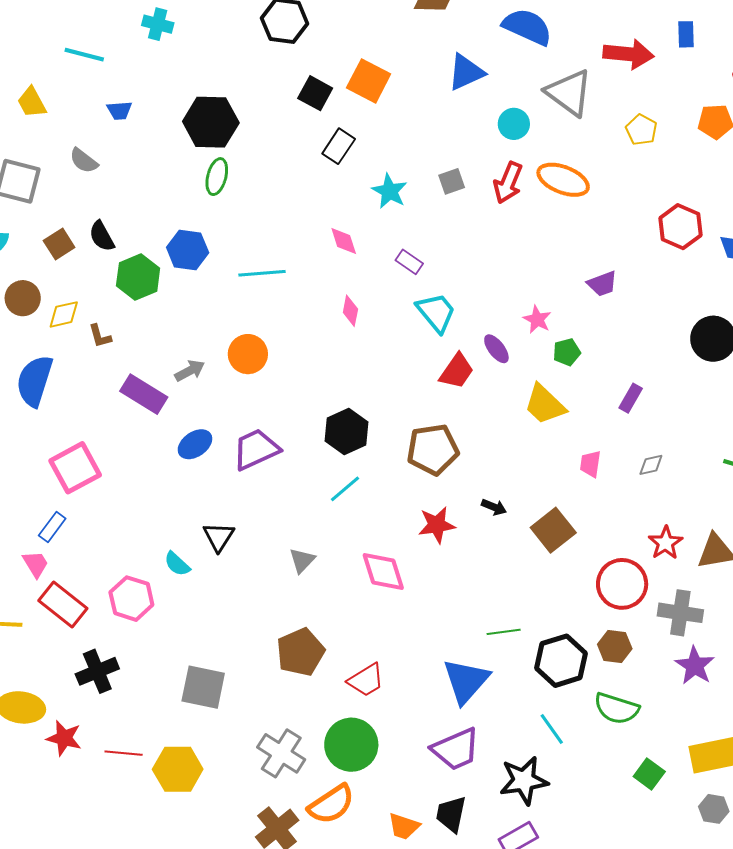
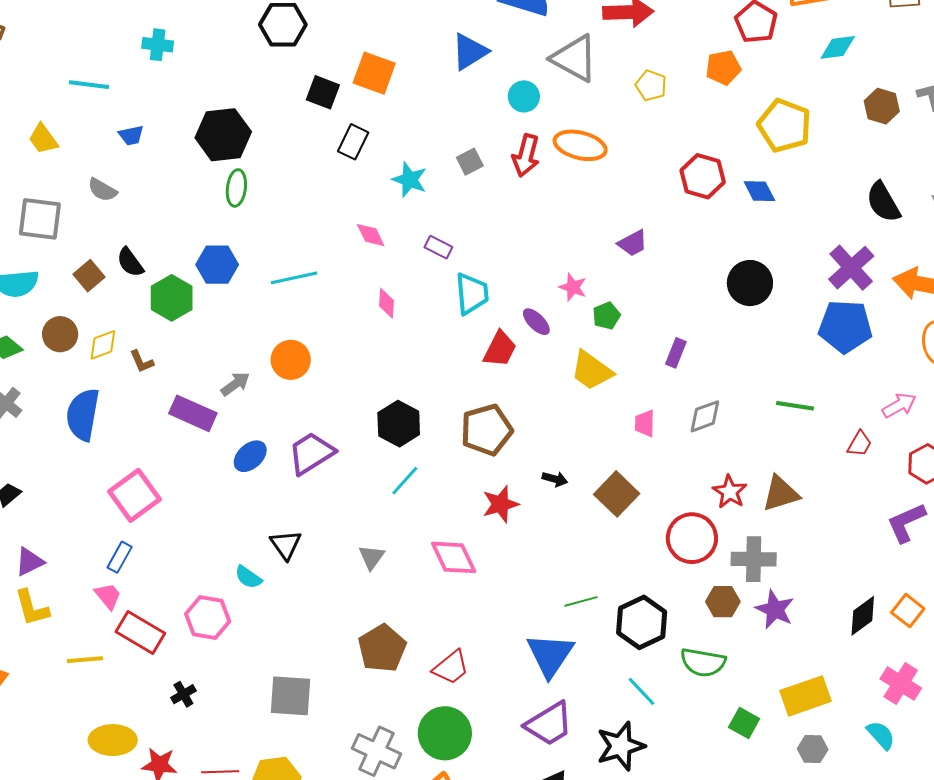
cyan trapezoid: (436, 312) -> (472, 294), turned 42
gray diamond: (651, 465) -> (705, 416), size x1.4
brown hexagon: (615, 647) -> (723, 602), moved
black cross: (97, 671) -> (183, 694), size x0.6

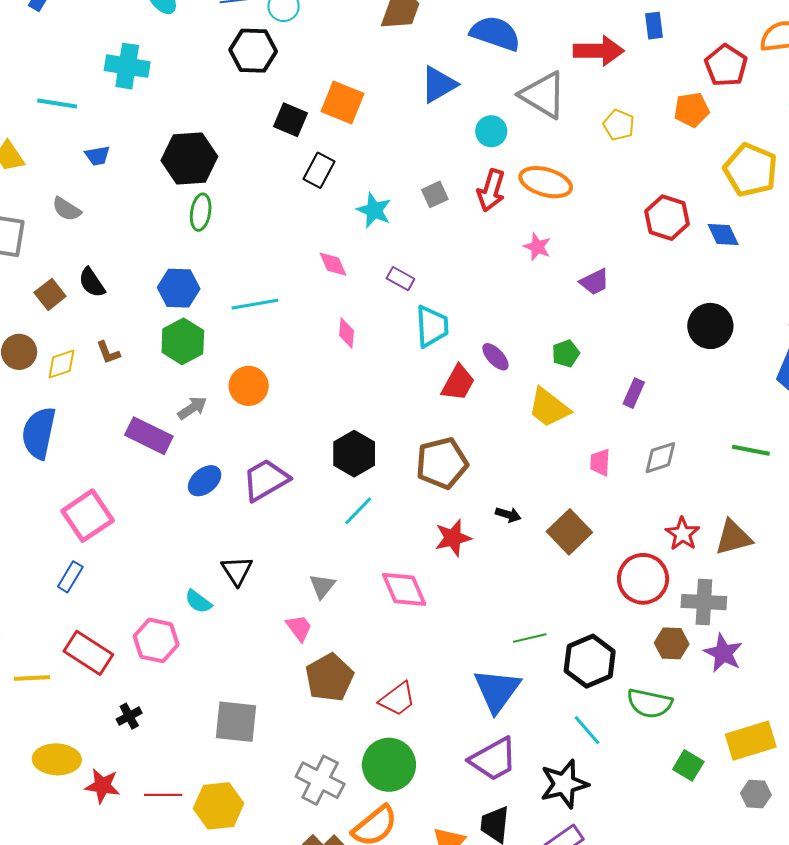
cyan cross: (158, 45) -> (127, 66), size x1.4
pink star: (573, 287) -> (537, 247), moved
green hexagon: (172, 298) -> (183, 341), moved
brown L-shape: (142, 361) -> (108, 352), moved
pink trapezoid: (108, 596) -> (299, 628), moved

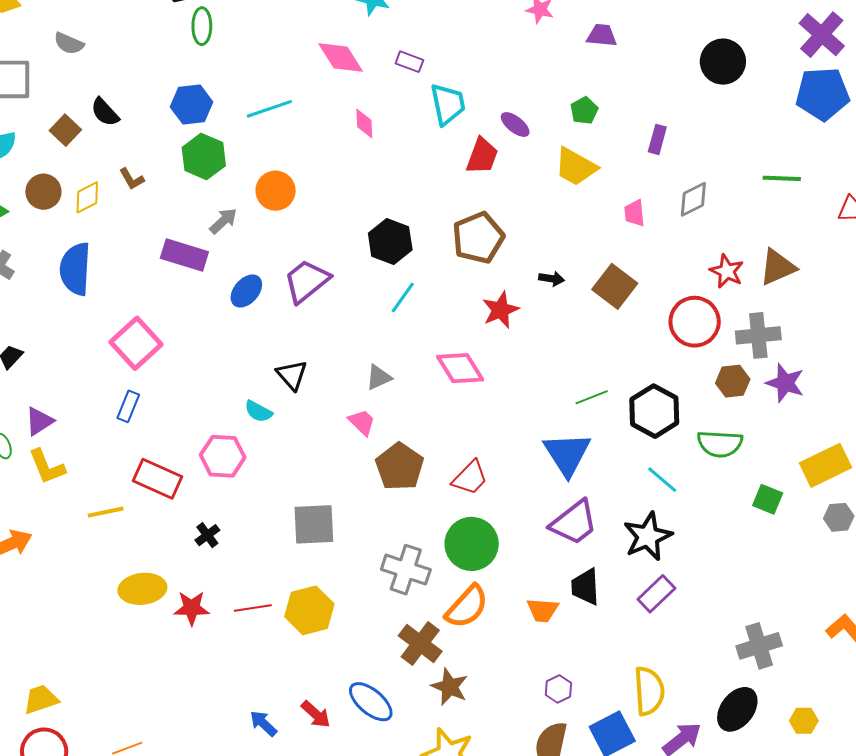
pink diamond: (333, 264) -> (341, 58), size x1.5
purple trapezoid: (595, 282) -> (602, 35), turned -140
gray triangle: (322, 586) -> (379, 377), turned 36

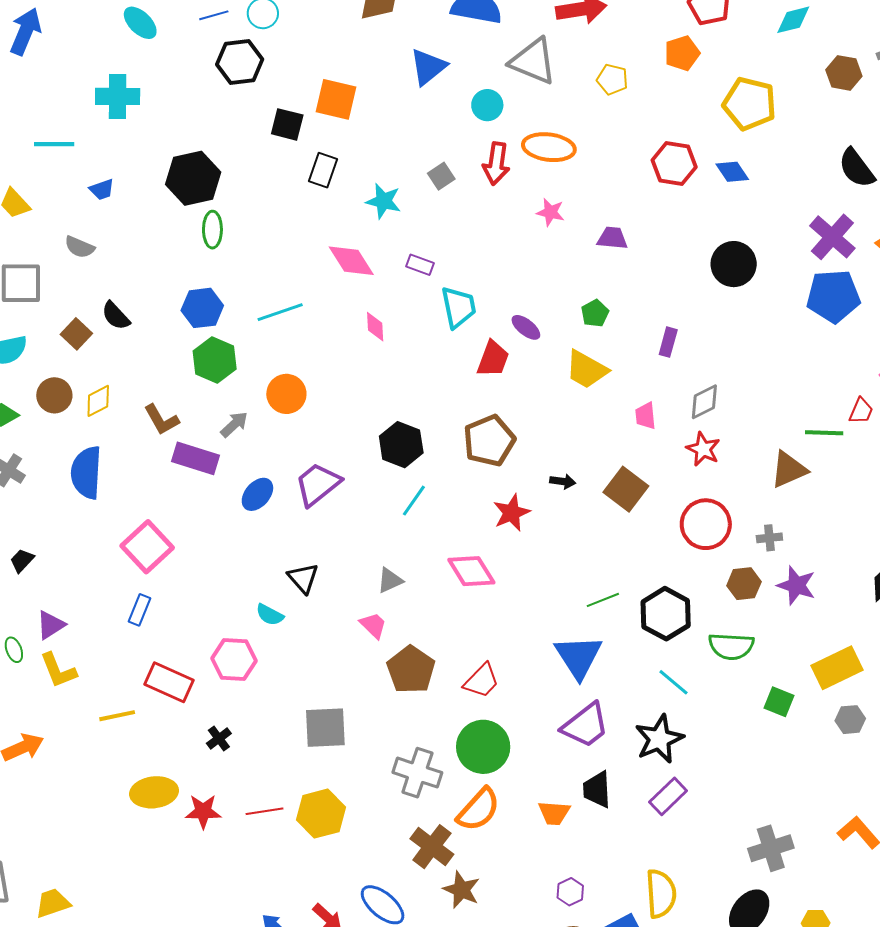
green line: (782, 178) -> (824, 433), moved
brown L-shape: (132, 179) -> (161, 420), moved, size x1.4
red star: (727, 271) -> (703, 449), moved
gray cross: (758, 335) -> (769, 538), size x0.6

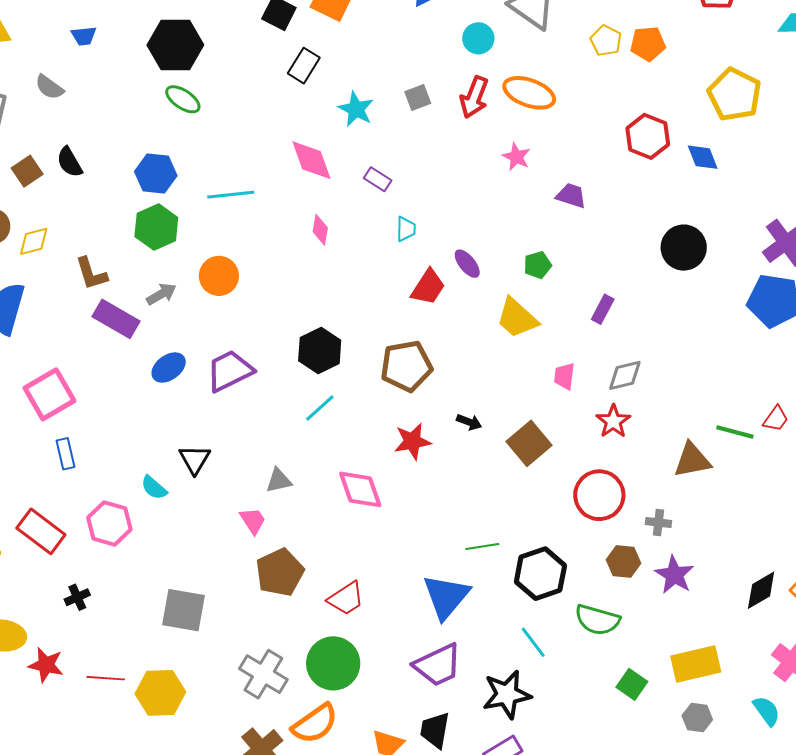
orange pentagon: (682, 53) -> (648, 44), moved
green ellipse: (212, 230) -> (183, 99), turned -69
cyan trapezoid: (459, 307) -> (406, 229), size x0.6
blue rectangle: (140, 610) -> (65, 454), moved, turned -48

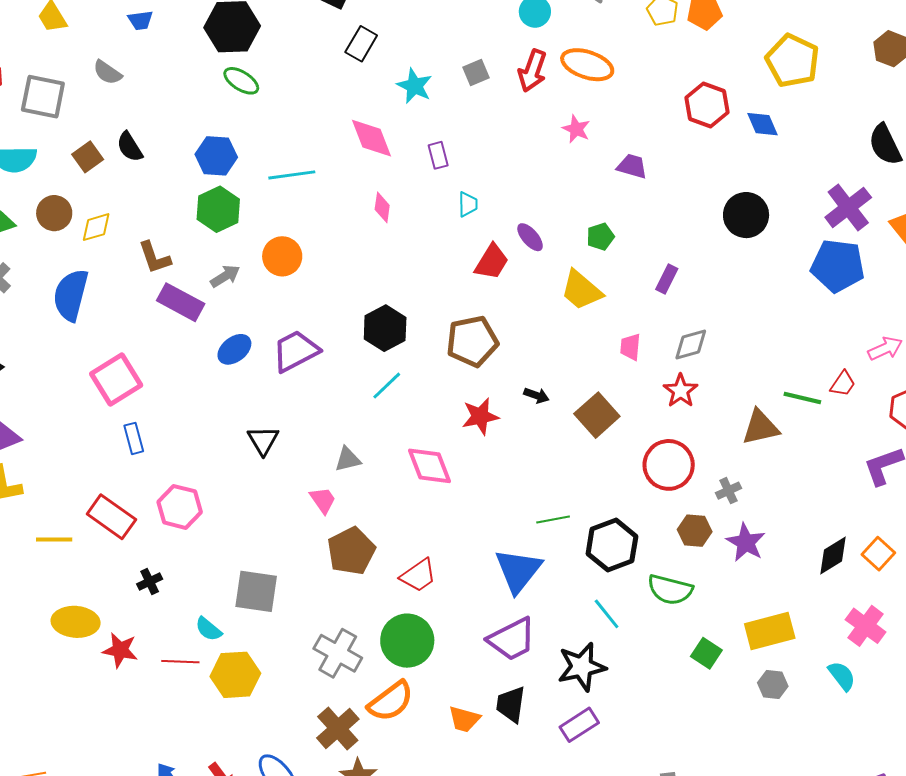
purple rectangle: (378, 179) -> (438, 155), turned 44
cyan semicircle: (154, 488) -> (208, 629), moved
gray cross: (658, 522) -> (728, 491), turned -30

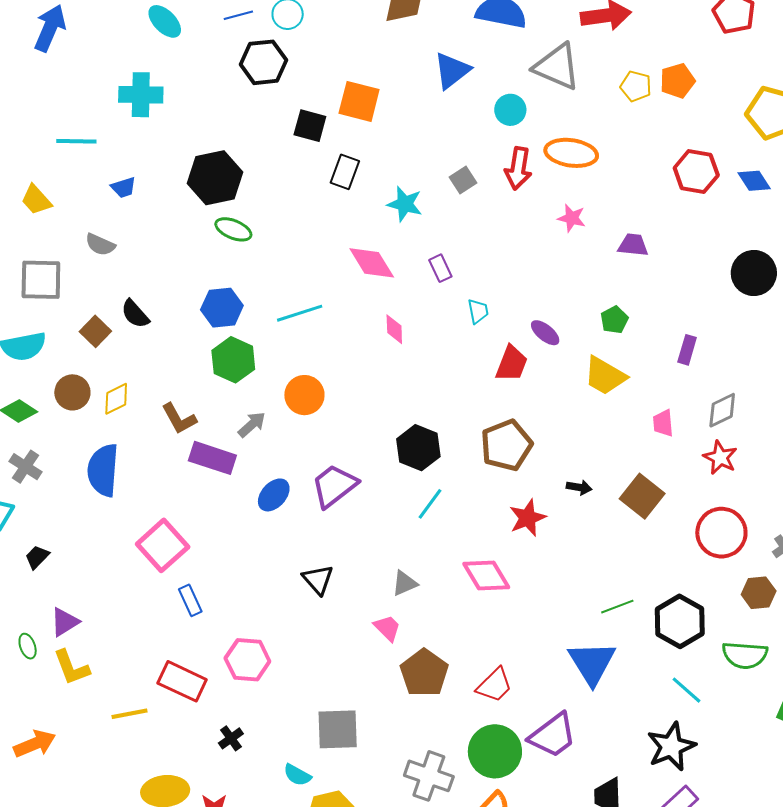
purple trapezoid: (512, 639) -> (553, 735), moved

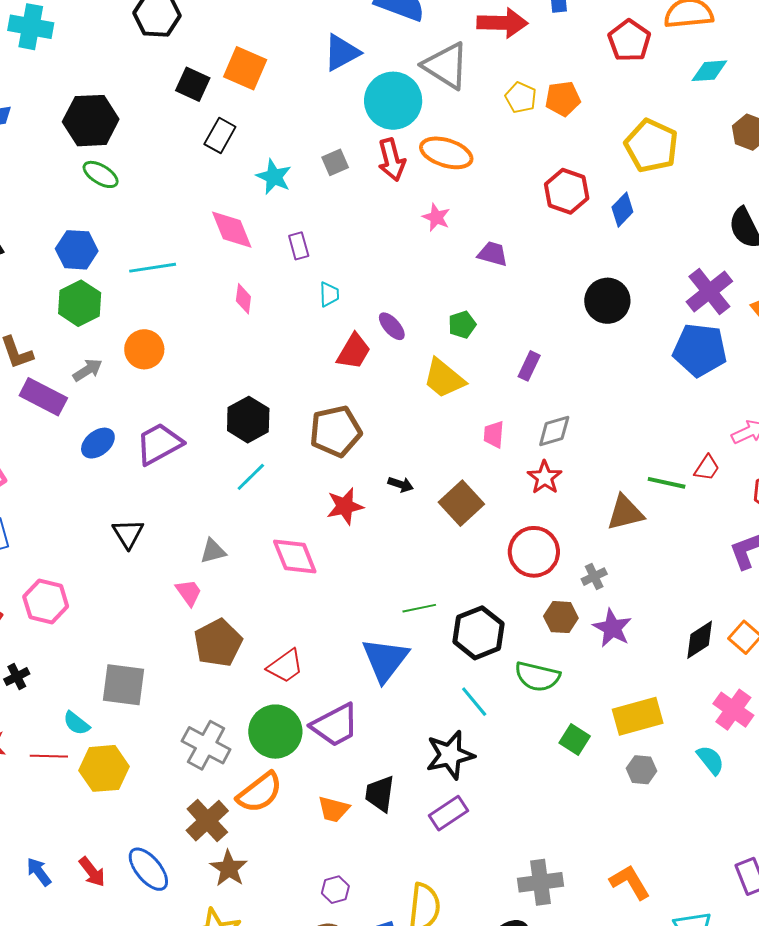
cyan circle: (510, 110) -> (393, 101), size x1.8
red arrow: (518, 168) -> (392, 160), turned -33
blue diamond: (754, 181) -> (622, 210), turned 68

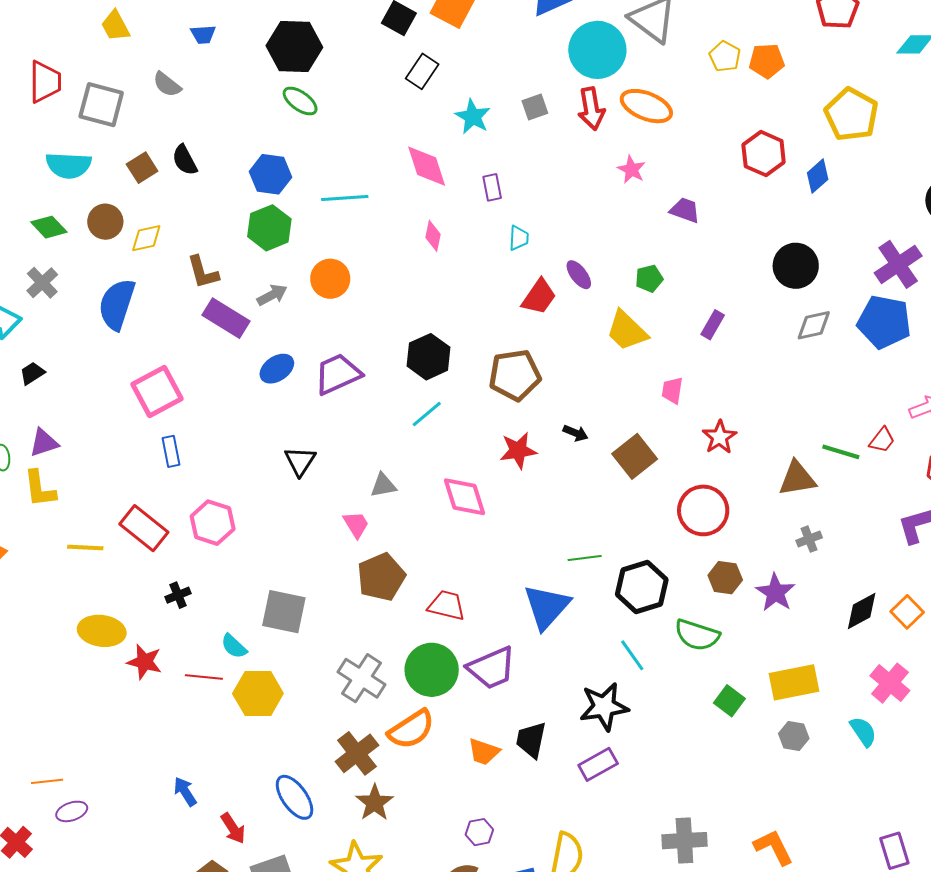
gray diamond: (554, 431) -> (814, 325), moved
gray cross: (594, 577) -> (809, 539), moved
red trapezoid: (285, 666) -> (447, 605), turned -135
red arrow: (92, 872) -> (233, 828), moved

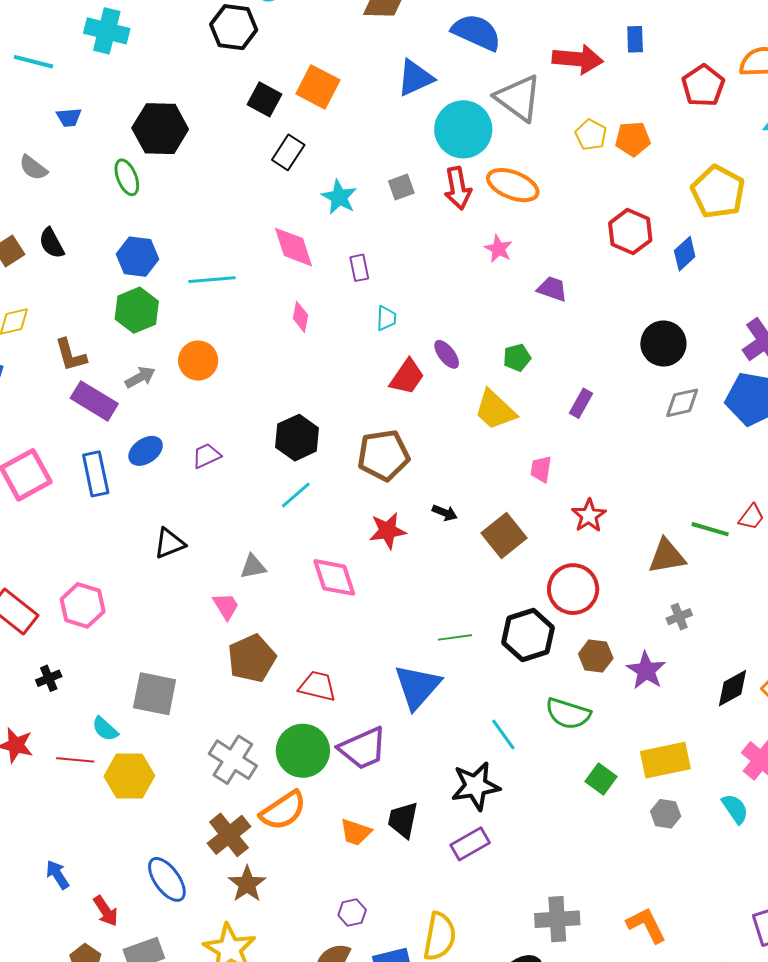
green ellipse: (300, 101) -> (127, 177), moved, turned 33
purple trapezoid: (338, 374) -> (206, 456), size x0.6
blue rectangle: (171, 451) -> (96, 474), moved, size x1.4
black triangle: (300, 461) -> (169, 543), turned 36
black hexagon: (642, 587) -> (528, 635), moved

